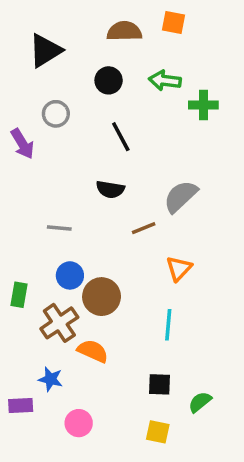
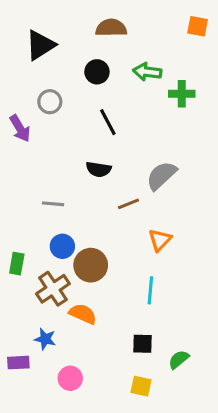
orange square: (174, 22) -> (198, 26), moved

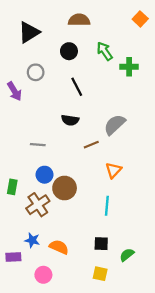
orange square: (198, 26) -> (140, 19), turned 32
green arrow: (147, 72) -> (105, 51), turned 48
orange semicircle: (83, 314) -> (59, 247), moved
pink circle: (70, 378) -> (43, 275), moved

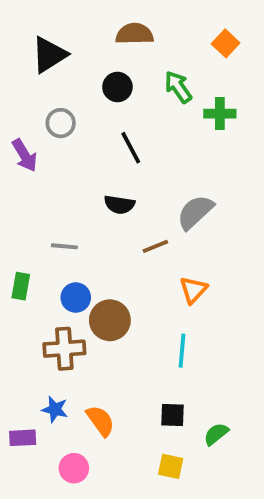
orange square: (140, 19) -> (226, 43), moved
green rectangle: (12, 187) -> (21, 286), moved
brown cross: (38, 205) -> (64, 349), turned 30
orange semicircle: (59, 247) -> (100, 421), turned 30

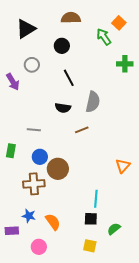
green arrow: (178, 87) -> (104, 37), moved
green cross: (220, 114) -> (125, 64), moved
gray semicircle: (195, 212) -> (93, 102), moved, turned 145
orange triangle: (193, 290) -> (123, 166), moved
cyan line: (182, 351) -> (96, 199), moved

